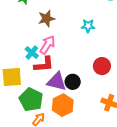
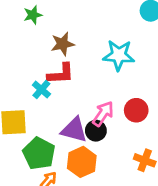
cyan star: (88, 26) -> (119, 55), size x1.6
pink arrow: (47, 45) -> (103, 114), moved
red L-shape: (44, 64) -> (61, 74), moved

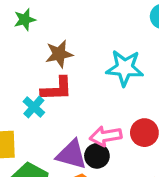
pink arrow: (103, 114) -> (106, 136), turned -135

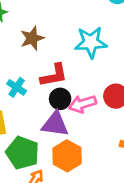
red L-shape: (57, 89) -> (54, 75), moved
black circle: (97, 156) -> (60, 99), moved

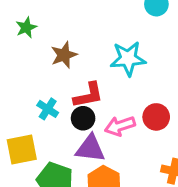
black circle: (60, 99) -> (83, 118), moved

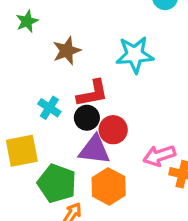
red circle: (156, 117) -> (113, 130), moved
pink arrow: (120, 126) -> (159, 156), moved

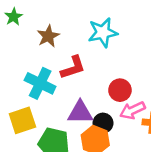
cyan cross: (49, 108) -> (40, 83), size x1.6
black circle: (87, 118) -> (103, 123), moved
red circle: (113, 130) -> (120, 90), moved

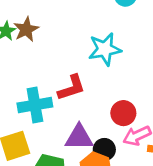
brown star: (48, 36) -> (26, 29), moved
cyan cross: (40, 83) -> (35, 105), turned -36

